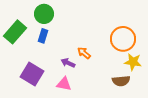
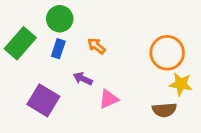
orange arrow: (84, 53) -> (96, 46), moved
purple arrow: (68, 63) -> (83, 79), moved
pink triangle: (64, 84) -> (109, 99), moved, turned -35

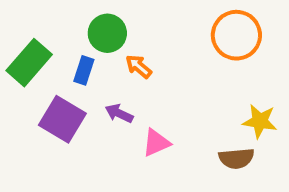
green circle: (60, 19) -> (107, 33), moved
orange circle: (167, 53) -> (236, 35), moved
purple square: (43, 100) -> (62, 119), moved

